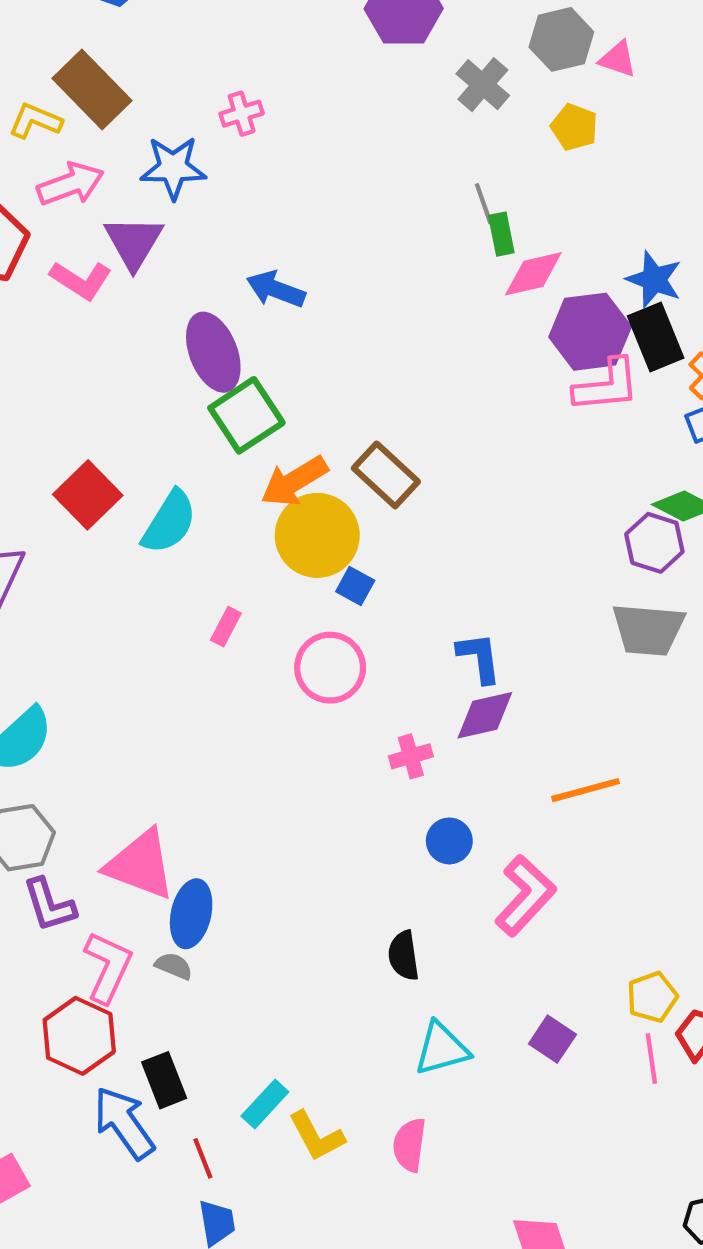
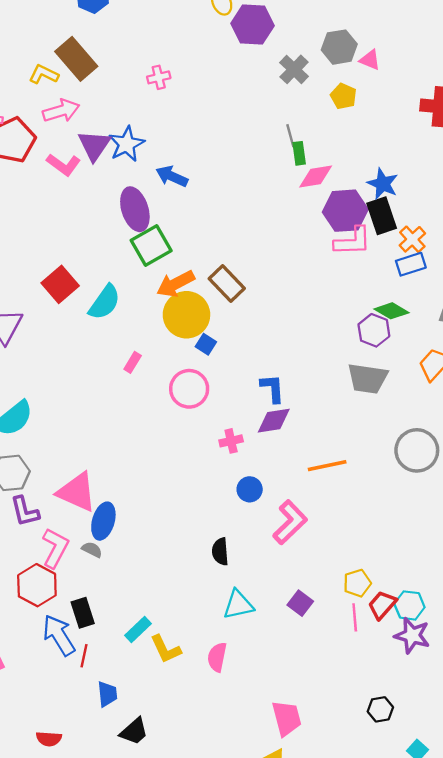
blue star: (173, 168) -> (126, 144), moved, turned -30
red line: (203, 1158) -> (84, 656), moved, turned 30

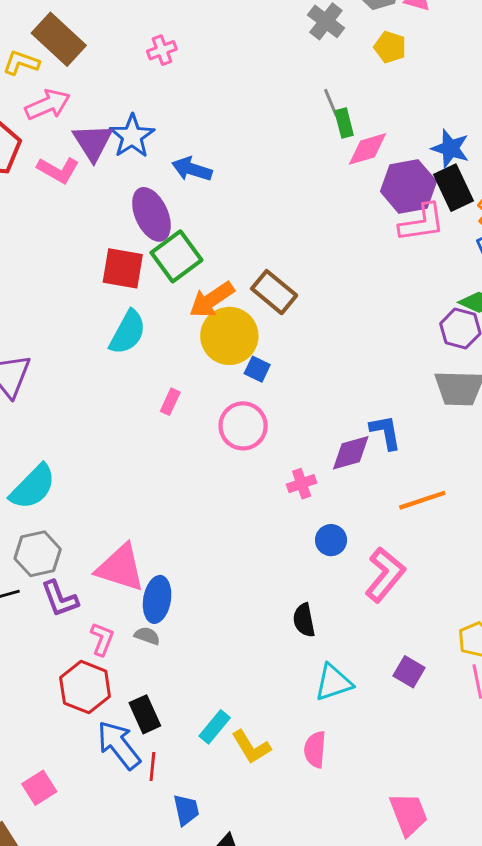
red square: (60, 284) -> (123, 268), moved, turned -33
blue L-shape: (272, 388) -> (385, 432), moved
pink L-shape: (55, 548) -> (102, 639), size x0.7

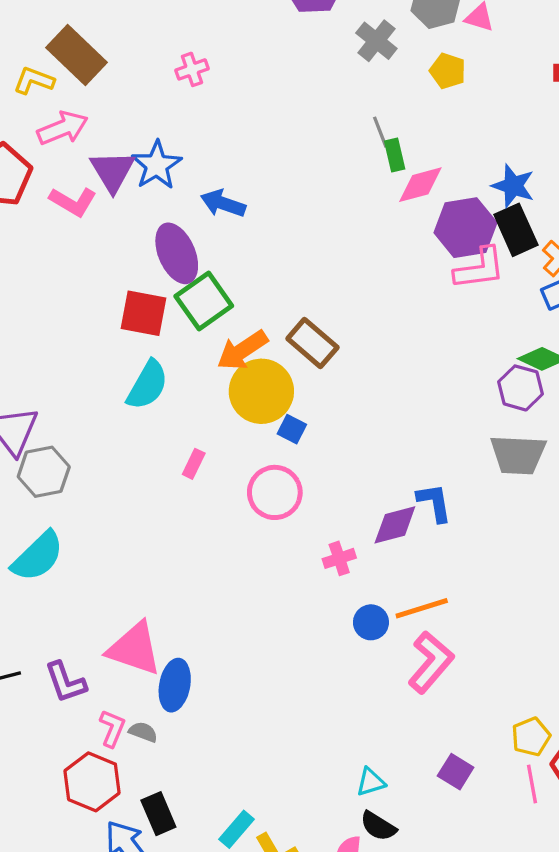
orange line: (422, 500) -> (422, 608), moved
gray hexagon: (38, 554) -> (44, 472), moved
black semicircle: (304, 620) -> (378, 826), moved, turned -48
gray semicircle: (147, 636) -> (143, 732), moved
cyan triangle: (333, 682) -> (371, 782), size x0.7

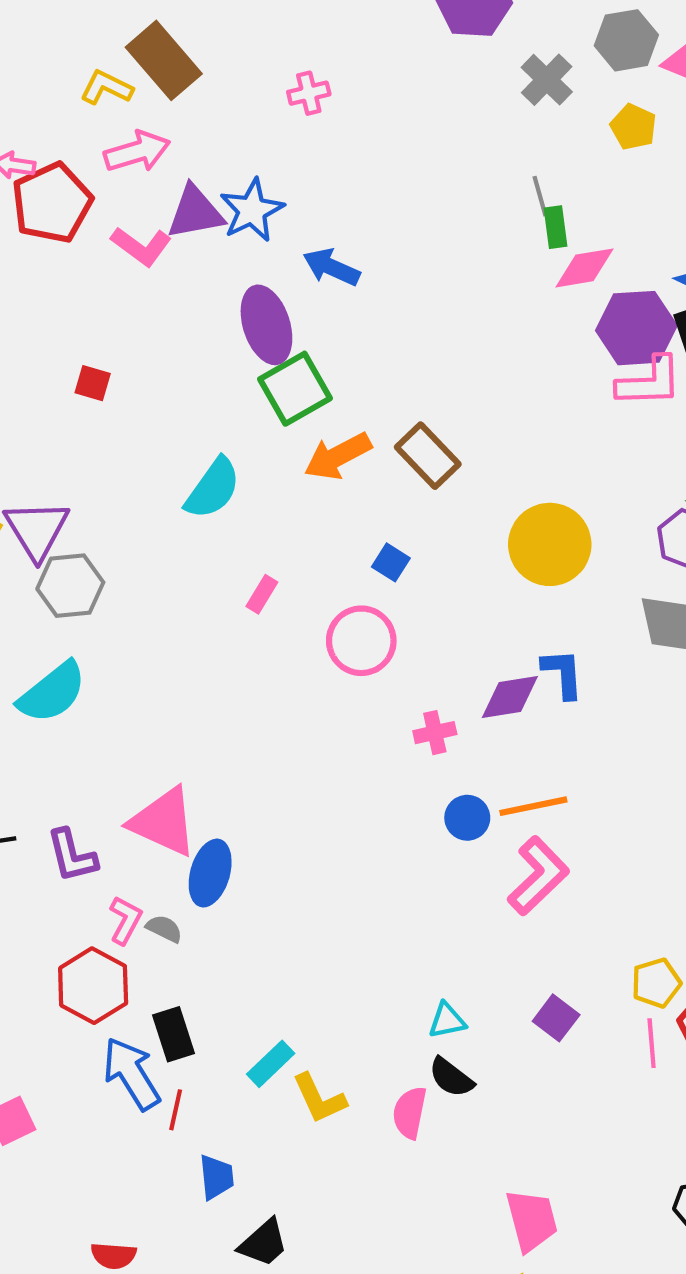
purple triangle: (113, 171) -> (195, 212), turned 45
red square: (143, 313) -> (93, 383), moved, size x0.6
yellow circle: (261, 391) -> (550, 544), moved

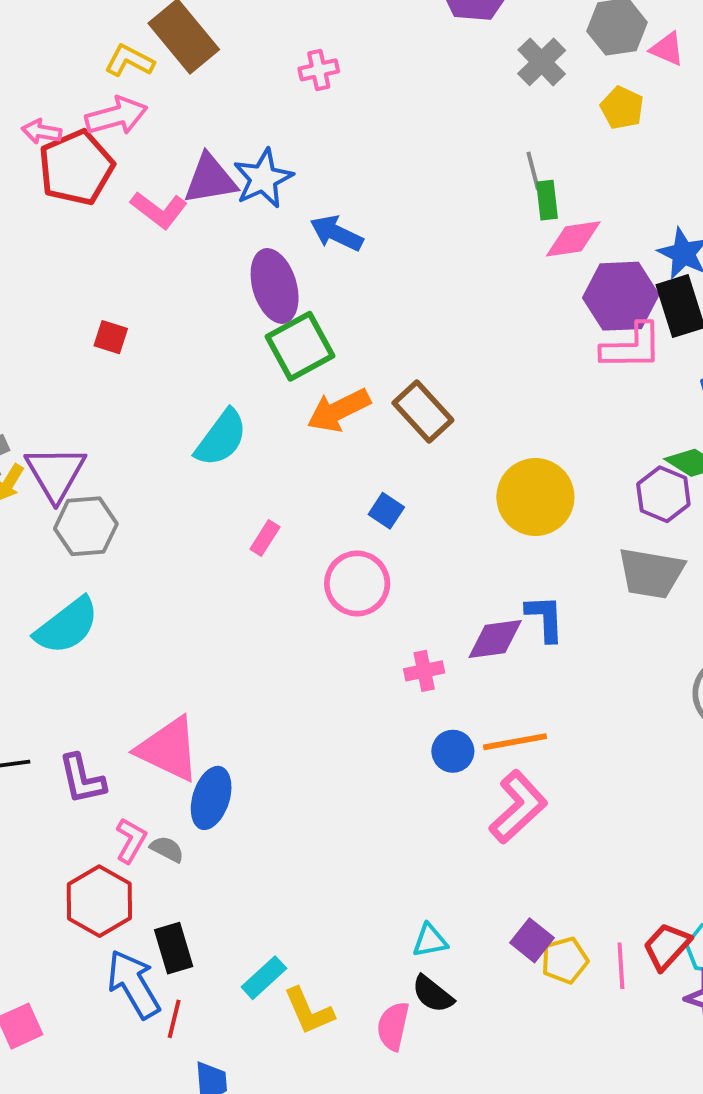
pink arrow: (137, 152) -> (116, 116), moved
yellow pentagon: (656, 983) -> (565, 960), moved

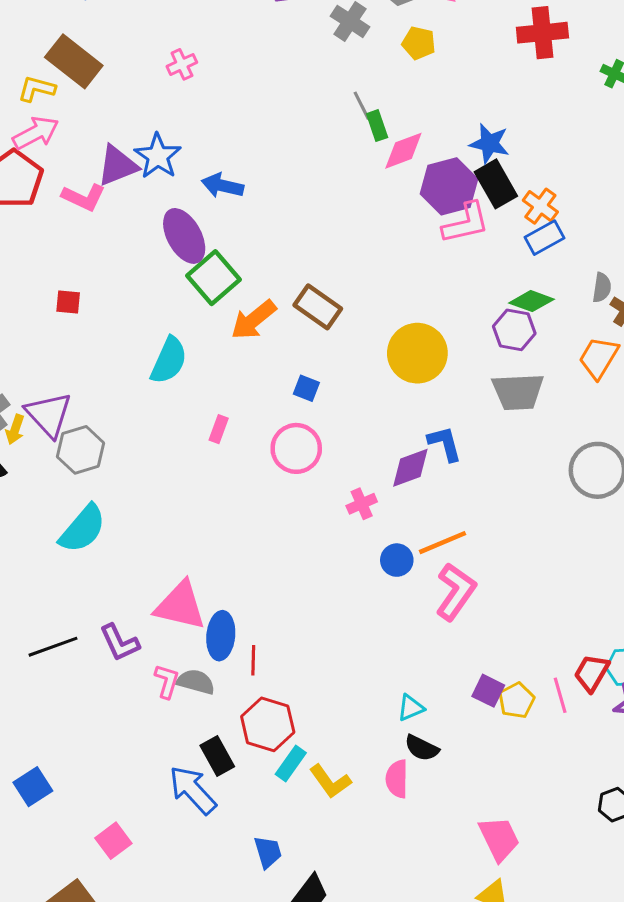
gray semicircle: (167, 849) -> (196, 682), size x1.4
red hexagon: (99, 901) -> (268, 724), moved
red line: (174, 1019) -> (253, 660), moved

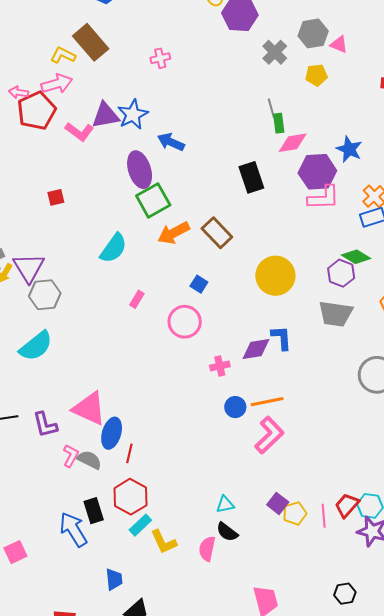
yellow pentagon: (419, 43) -> (316, 75), turned -30
black rectangle: (496, 184) -> (251, 177), moved
red square: (68, 302) -> (56, 197), turned -30

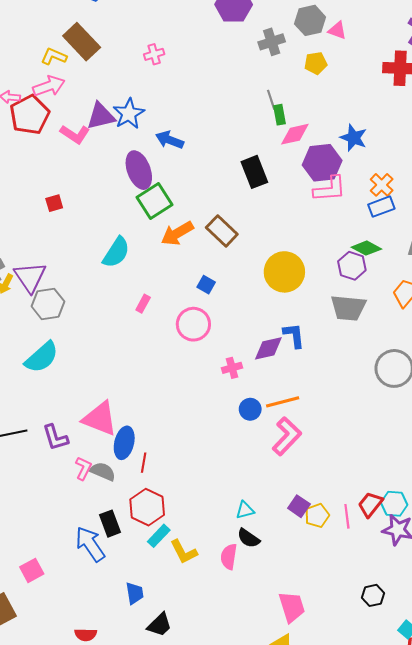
gray cross: (275, 52) -> (272, 42), turned 30

